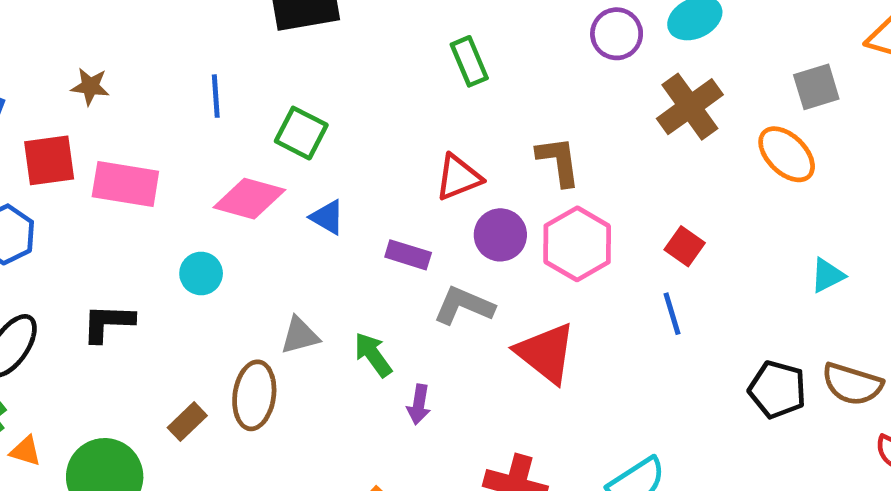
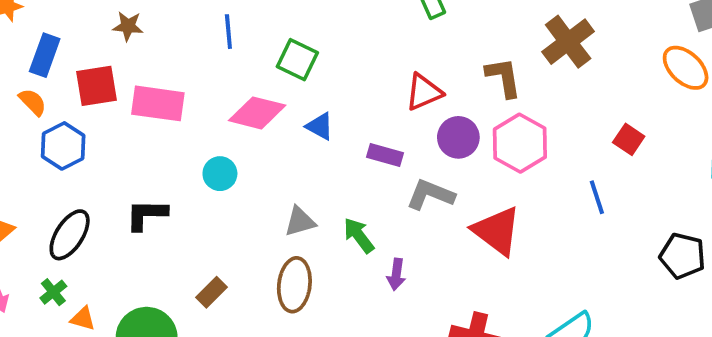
brown cross: (690, 107) -> (568, 42), moved
red square: (685, 246) -> (629, 139), moved
brown ellipse: (254, 395) -> (294, 285), moved

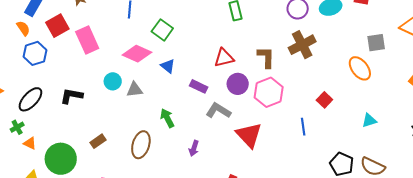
red square: (96, 86) -> (57, 26), turned -30
pink rectangle: (158, 103) -> (87, 40), turned 48
gray triangle: (300, 221) -> (135, 90), moved
green arrow: (359, 235) -> (167, 118), moved

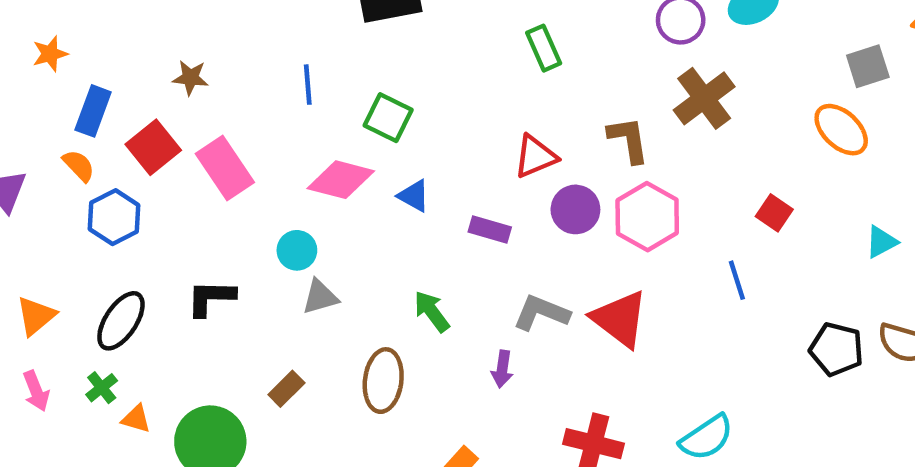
gray triangle: (135, 90) -> (320, 297), moved
gray L-shape: (218, 111) -> (541, 313), moved

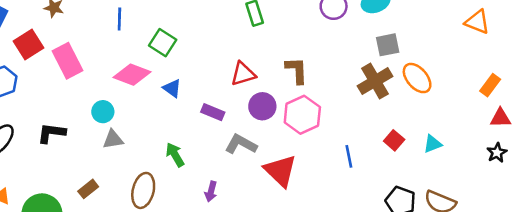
gray square: (868, 66) -> (388, 45), moved
brown cross: (704, 98) -> (375, 81), moved
red square: (774, 213) -> (394, 140), moved
gray L-shape: (541, 313) -> (241, 144), moved

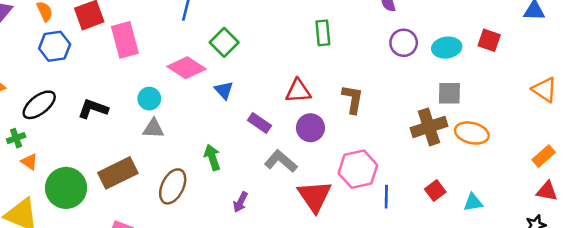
orange ellipse: (417, 78) -> (472, 133), turned -48
pink hexagon: (302, 115) -> (358, 169), moved
brown rectangle: (88, 189) -> (118, 173), size x1.8

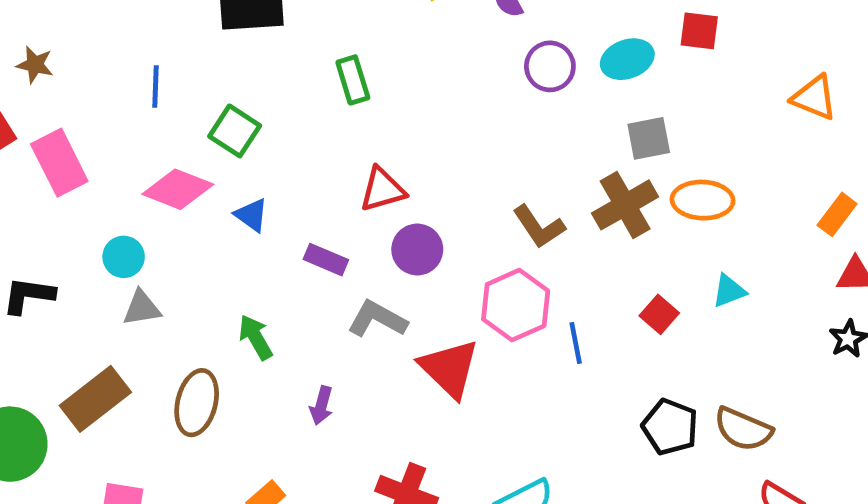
green rectangle: (323, 33) -> (353, 80), moved
brown L-shape: (353, 99) -> (539, 227), moved, turned 148
cyan triangle: (473, 202) -> (729, 291), moved

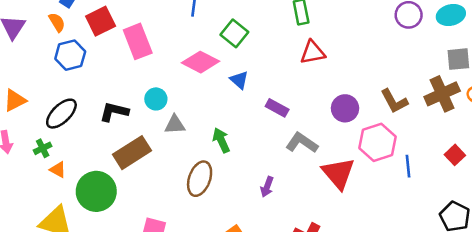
red triangle: (382, 190) -> (313, 52), moved
purple circle: (417, 249) -> (345, 108), moved
cyan circle: (124, 257) -> (156, 99), moved
green arrow: (256, 337) -> (221, 140), moved
brown rectangle: (95, 399) -> (132, 153), moved

